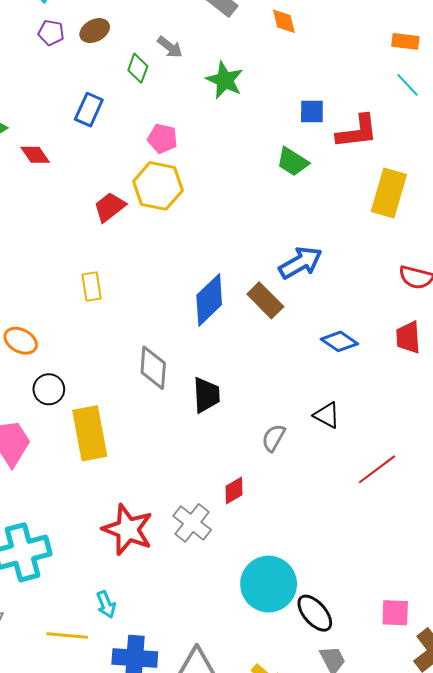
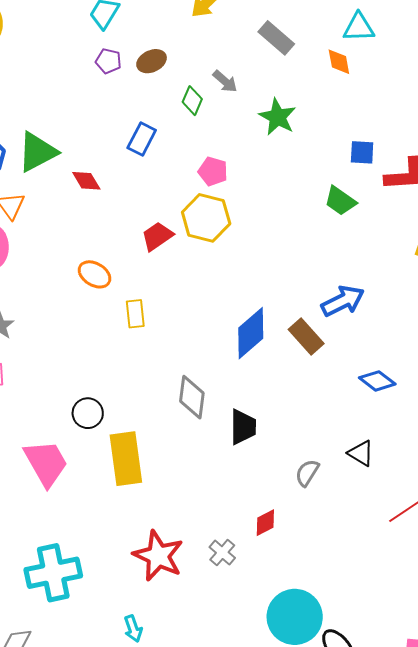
orange ellipse: (21, 341) -> (95, 274), moved
gray cross: (192, 523) -> (222, 553), size x0.7

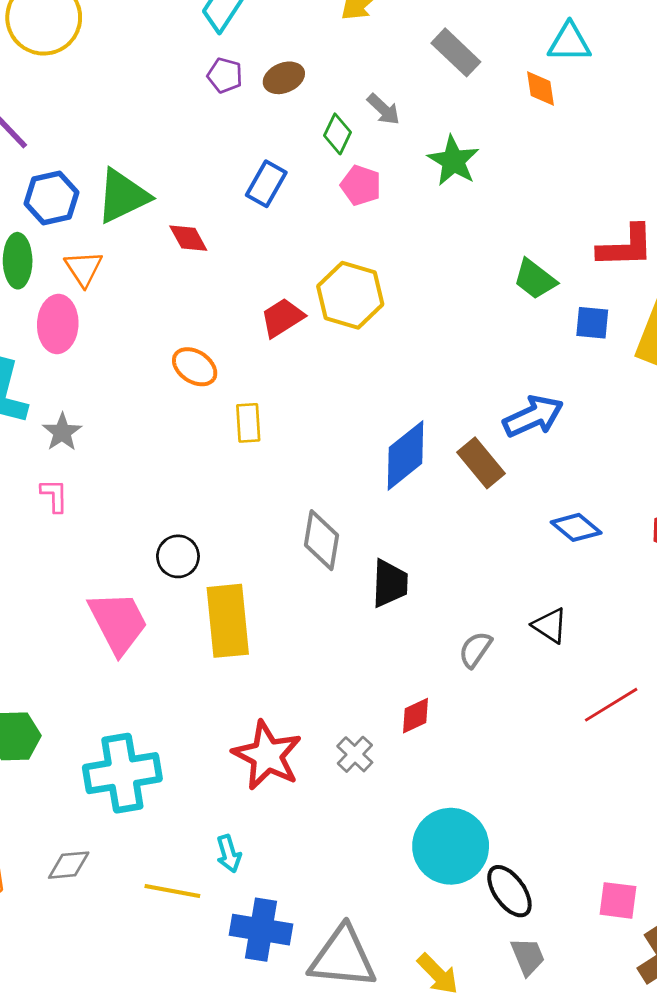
blue square: (362, 152) -> (592, 323), moved
pink pentagon: (213, 171) -> (361, 185), moved

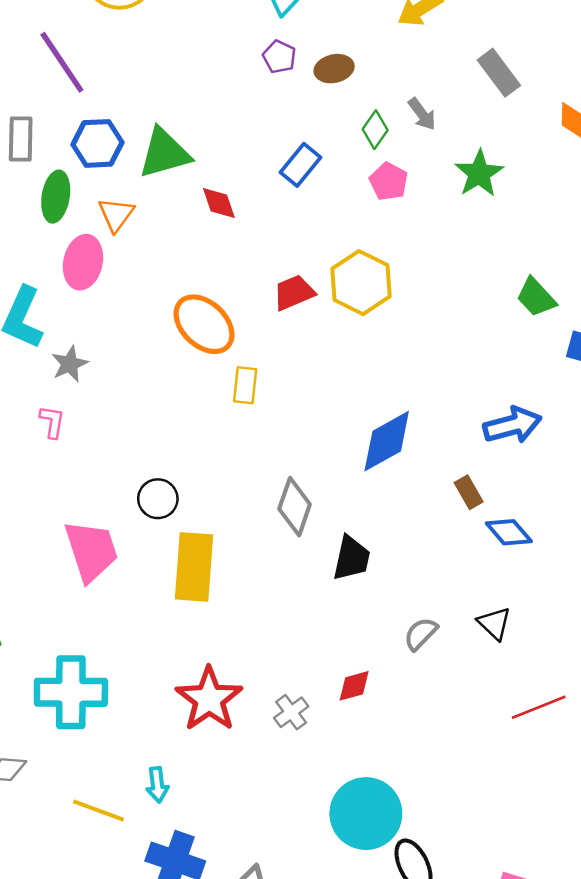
orange ellipse: (195, 367) -> (204, 324), size x1.5
brown rectangle: (481, 463) -> (469, 492), moved, size x0.7
blue diamond: (576, 527) -> (509, 532), moved

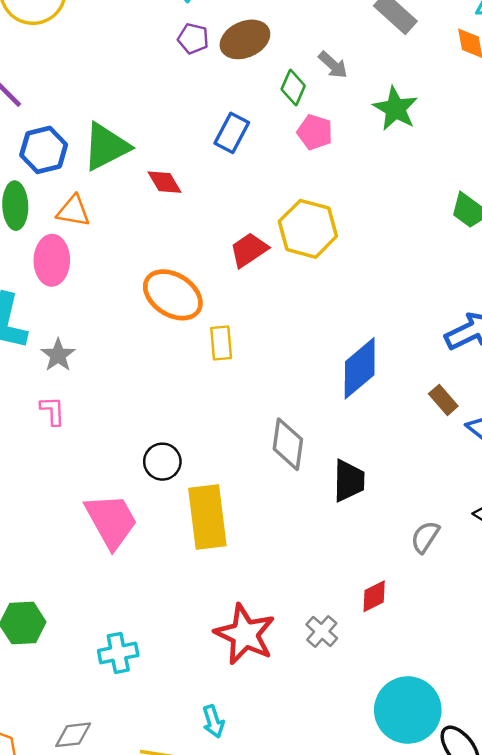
brown ellipse: (334, 69) -> (245, 39), size x1.4
orange triangle: (116, 214) -> (73, 211), turned -45
cyan cross: (71, 692) -> (118, 653), size x0.6

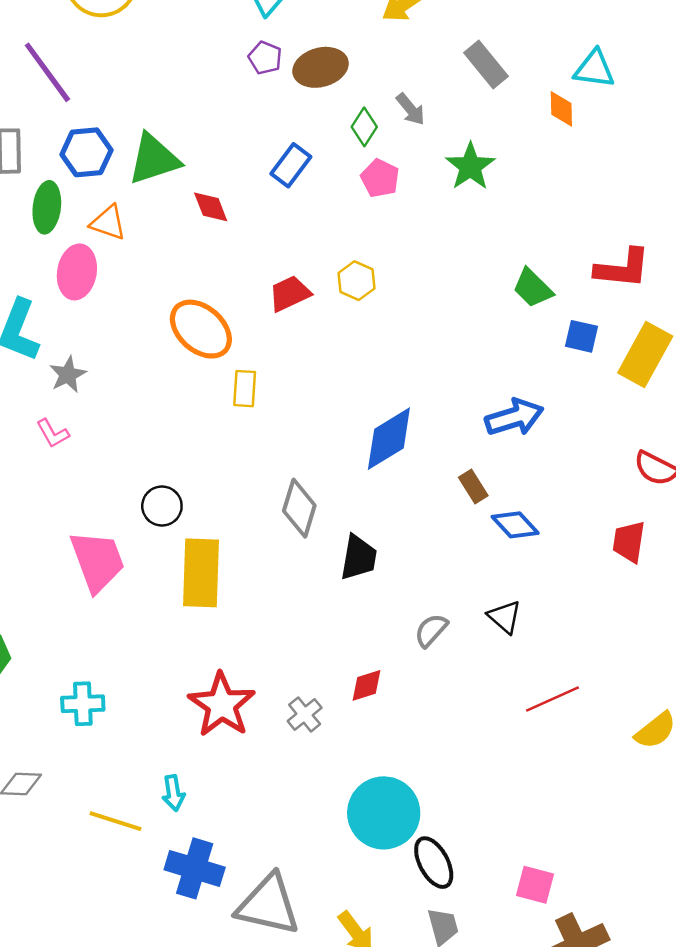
yellow hexagon: (308, 229) -> (357, 281), size x0.6
pink L-shape: (52, 411) -> (53, 433), turned 144

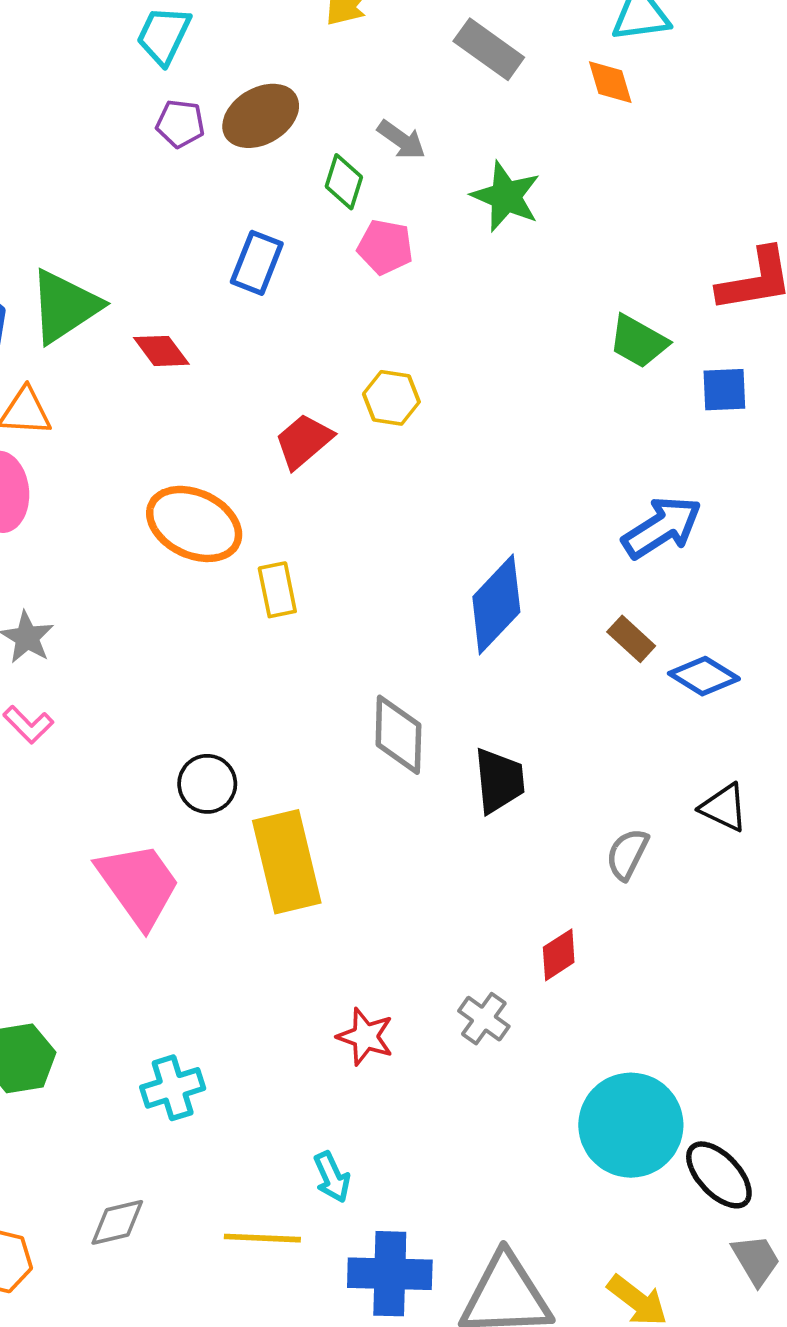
red star: (222, 705) -> (365, 1037), size x0.6

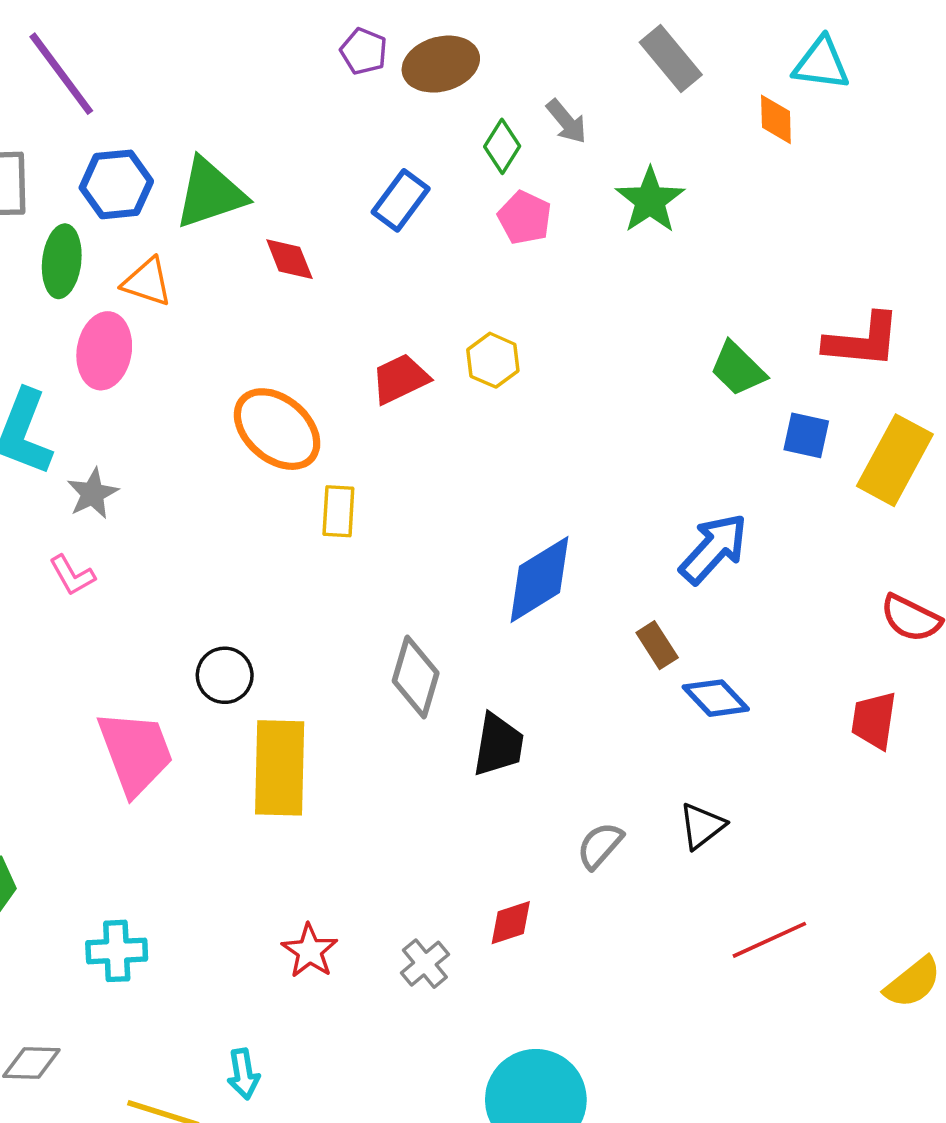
blue arrow: (662, 527) -> (714, 549), turned -30
black triangle: (724, 808) -> (702, 826), turned 42

